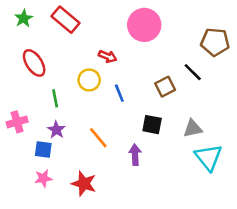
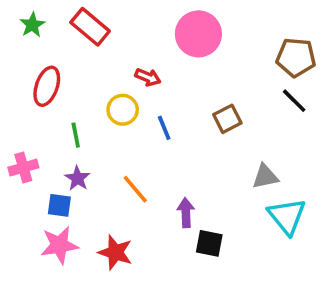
red ellipse: (34, 63) -> (47, 86), turned 52
black line: (193, 72) -> (294, 101), moved
black square: (152, 125) -> (209, 243), moved
pink star: (43, 178) -> (59, 245), size x1.5

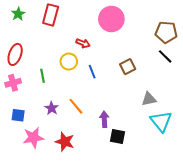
red rectangle: (90, 27) -> (51, 15), turned 65
red ellipse: (47, 86) -> (15, 54), moved
pink cross: (23, 168) -> (13, 83), moved
purple star: (77, 178) -> (52, 108), moved
blue square: (59, 205) -> (18, 115), moved

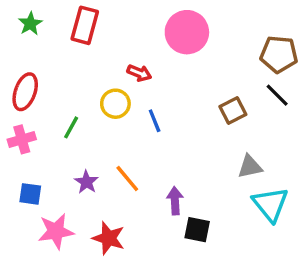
brown square: (128, 67) -> (233, 110), moved
green line: (42, 76) -> (71, 127), turned 40

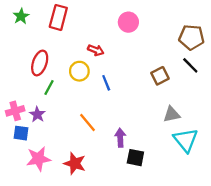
pink circle: (187, 32) -> (128, 22), size x0.7
red ellipse: (25, 92) -> (40, 63), moved
pink cross: (22, 139) -> (15, 111), moved
purple star: (86, 182) -> (37, 114), moved

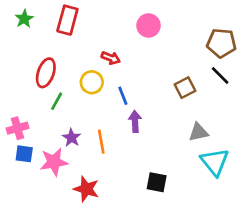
purple star: (37, 114) -> (71, 138), moved
orange line: (88, 123) -> (101, 142), turned 30
purple arrow: (120, 138) -> (135, 121), moved
pink star: (39, 159) -> (54, 162), moved

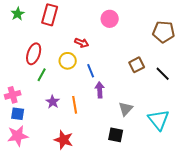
black line: (220, 75) -> (163, 74), moved
gray triangle: (198, 132) -> (126, 109), moved, turned -35
pink star: (54, 162) -> (18, 136), moved

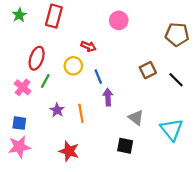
pink cross: (13, 95) -> (23, 87), moved, turned -35
gray triangle: (126, 109) -> (136, 118), turned -35

